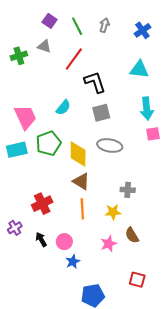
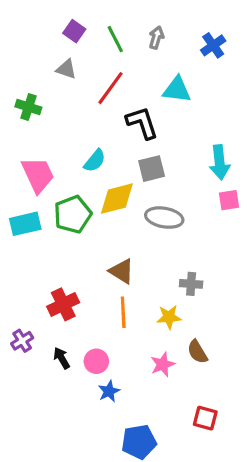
green cross: (19, 56) -> (28, 107), moved, turned 35
cyan triangle: (139, 69) -> (177, 90), moved
yellow diamond: (78, 154) -> (117, 199), moved, turned 75

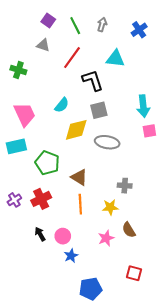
green pentagon: (73, 214) -> (47, 163), moved, turned -30
purple cross: (22, 341) -> (14, 200), moved

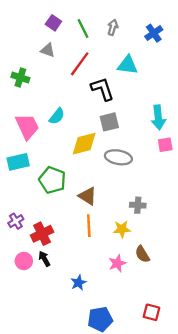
cyan semicircle: (62, 105) -> (57, 116), moved
red cross: (41, 199) -> (42, 234), moved
pink circle: (63, 236) -> (24, 261), moved
red square: (134, 273) -> (151, 312), moved

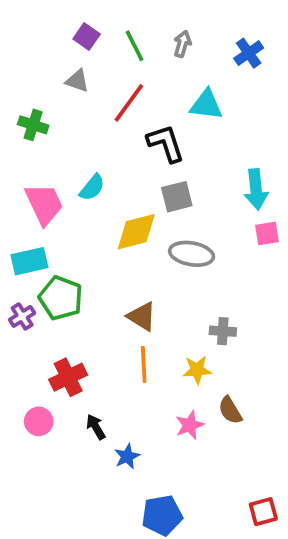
green pentagon: (52, 180) -> (61, 298), moved
purple cross: (16, 221) -> (22, 316), moved
black arrow: (44, 259) -> (96, 427), moved
red square: (151, 312) -> (263, 512), moved, turned -30

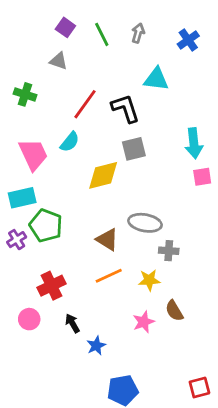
red line: (129, 103) -> (85, 104), moved
gray ellipse: (192, 254) -> (145, 223), moved
orange line: (144, 364) -> (109, 276), turned 68

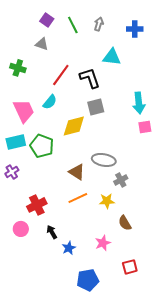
blue cross: (188, 40) -> (135, 29), turned 35
green pentagon: (46, 226) -> (42, 146), moved
gray cross: (169, 251) -> (121, 180), turned -32
pink star: (144, 322) -> (103, 243), moved
red square: (199, 387) -> (130, 267), moved

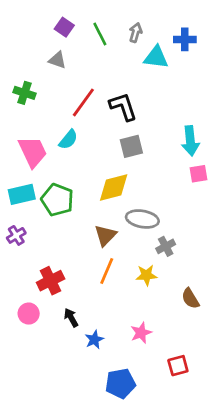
cyan triangle: (112, 57) -> (156, 57), moved
yellow diamond: (74, 126) -> (114, 187), moved
brown triangle: (77, 172) -> (105, 235), turned 42
orange line: (78, 198) -> (107, 271), turned -42
brown semicircle: (125, 223) -> (190, 298), moved

